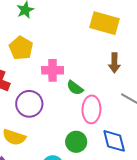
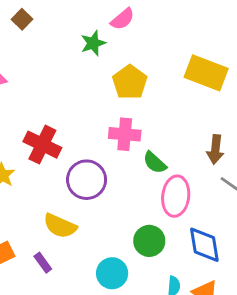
yellow pentagon: (21, 48) -> (130, 82), moved
brown arrow: (114, 63) -> (215, 149), moved

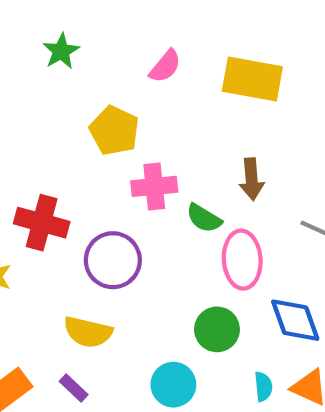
pink semicircle: (123, 19) -> (165, 66), moved
green star: (93, 43) -> (61, 51), moved
yellow pentagon: (130, 82) -> (114, 131), moved
brown arrow: (215, 149) -> (252, 179), moved

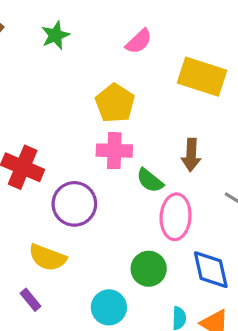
pink semicircle: (165, 66) -> (139, 41), moved
yellow pentagon: (114, 131) -> (115, 103), moved

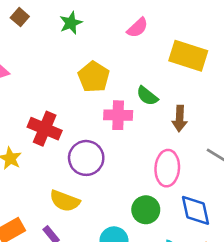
yellow pentagon: (115, 103) -> (94, 77), moved
green semicircle: (150, 180) -> (147, 96), moved

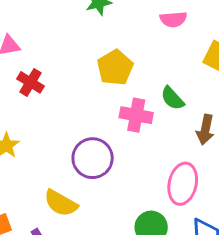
pink semicircle: (138, 28) -> (173, 19), turned 30
red cross: (45, 129) -> (31, 82), moved, size x0.7

